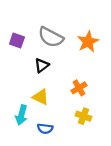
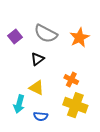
purple square: (17, 41) -> (15, 37), turned 32
orange cross: (79, 88) -> (71, 80), turned -32
yellow cross: (84, 116) -> (75, 105), size x1.6

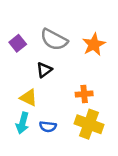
orange cross: (71, 80) -> (84, 94), turned -32
yellow triangle: (37, 88) -> (29, 98), moved
blue semicircle: (41, 116) -> (48, 127), moved

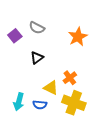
gray semicircle: (54, 40) -> (37, 28), moved, size x0.7
orange cross: (84, 94) -> (70, 78), turned -32
yellow triangle: (29, 98) -> (51, 88), moved

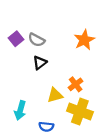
gray semicircle: (37, 28) -> (37, 40), moved
yellow triangle: (51, 88) -> (55, 95), turned -42
blue semicircle: (40, 105) -> (46, 127), moved

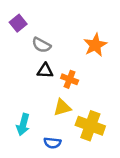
purple square: (16, 39) -> (18, 23), moved
black triangle: (40, 63) -> (45, 71), turned 40
orange cross: (76, 84) -> (70, 79), moved, turned -32

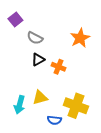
black triangle: (45, 71) -> (38, 60), turned -32
yellow triangle: (62, 107) -> (40, 98), moved
blue semicircle: (52, 143) -> (54, 120), moved

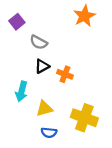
orange star: (80, 38) -> (84, 16), moved
cyan arrow: (20, 105) -> (21, 91), moved
blue semicircle: (54, 120) -> (49, 133), moved

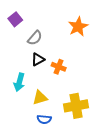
orange star: (84, 16) -> (78, 27), moved
gray semicircle: (39, 42) -> (35, 38), turned -77
yellow cross: (84, 118) -> (76, 106), turned -30

